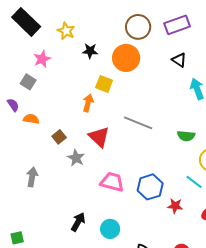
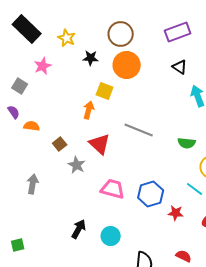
brown circle: (138, 27) -> (121, 34), moved
gray square: (28, 82) -> (20, 86), moved

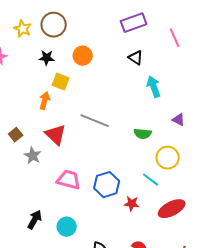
brown circle: (121, 34) -> (54, 25), moved
black star: (91, 58) -> (47, 58), moved
orange circle: (127, 65) -> (83, 56), size x0.7

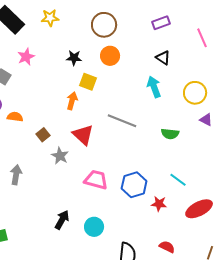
purple rectangle: (134, 23) -> (161, 23), size x0.7
brown circle: (54, 25) -> (104, 25), moved
yellow star: (23, 29) -> (50, 18), moved, turned -30
cyan arrow: (154, 87) -> (154, 87), moved
yellow circle: (168, 158) -> (195, 93), moved

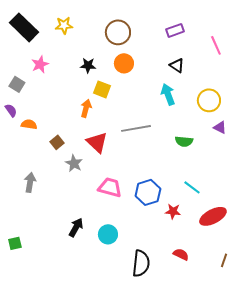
gray line: (122, 121) -> (136, 128), turned -32

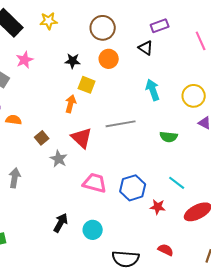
black triangle: (177, 65) -> (146, 48), moved
black semicircle: (141, 263) -> (126, 259), turned 88

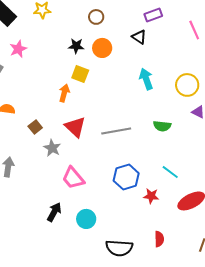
brown circle: (103, 28) -> (96, 17), size x0.6
black star: (73, 61) -> (76, 46), moved
gray line: (121, 124) -> (116, 131), moved
pink trapezoid: (95, 183) -> (73, 178), moved, turned -145
red semicircle: (166, 250) -> (159, 239), turned 63

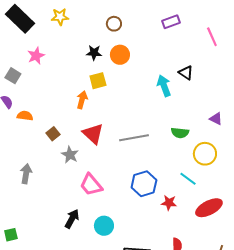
black triangle: (139, 37) -> (186, 73), moved
yellow square: (80, 74) -> (98, 81), turned -36
yellow circle: (187, 85) -> (205, 154), moved

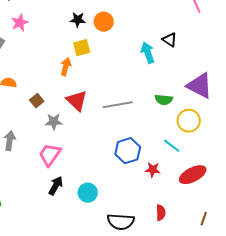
purple triangle: (216, 119) -> (200, 86), size x2.0
gray star: (70, 155) -> (54, 122), turned -30
pink trapezoid: (91, 185) -> (50, 155), moved, turned 75

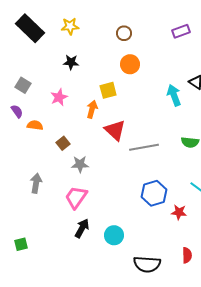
black star: (78, 20) -> (71, 62), moved
pink star: (20, 23) -> (59, 97), moved
red triangle: (77, 101) -> (115, 130), moved

